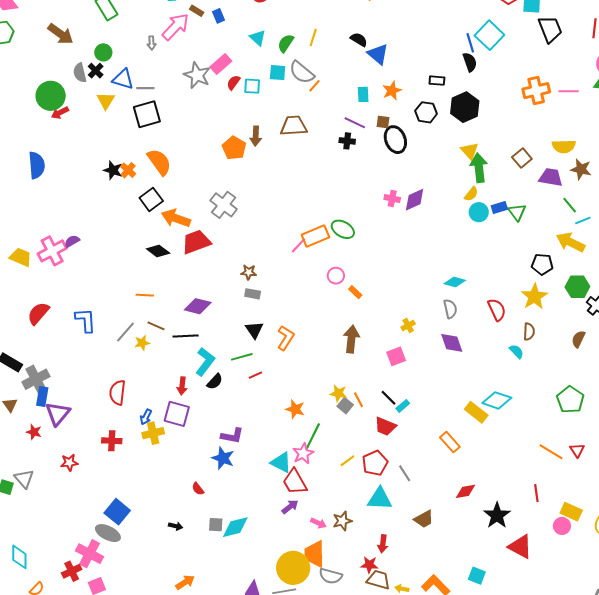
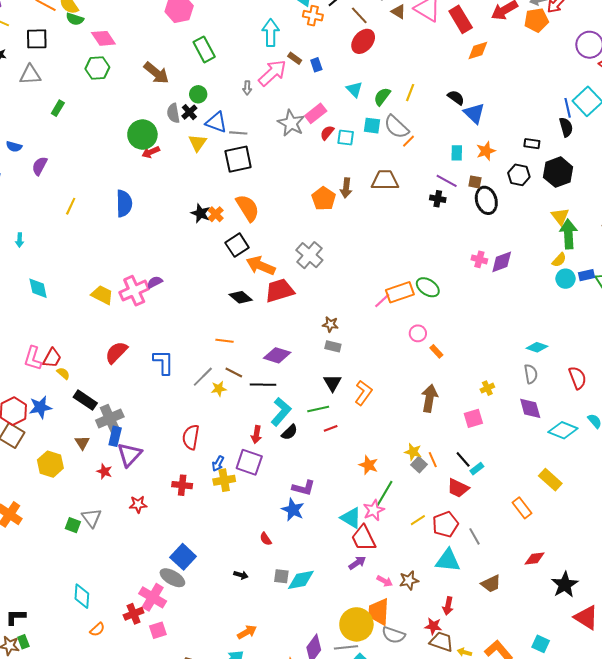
cyan diamond: (497, 400) -> (563, 430), moved

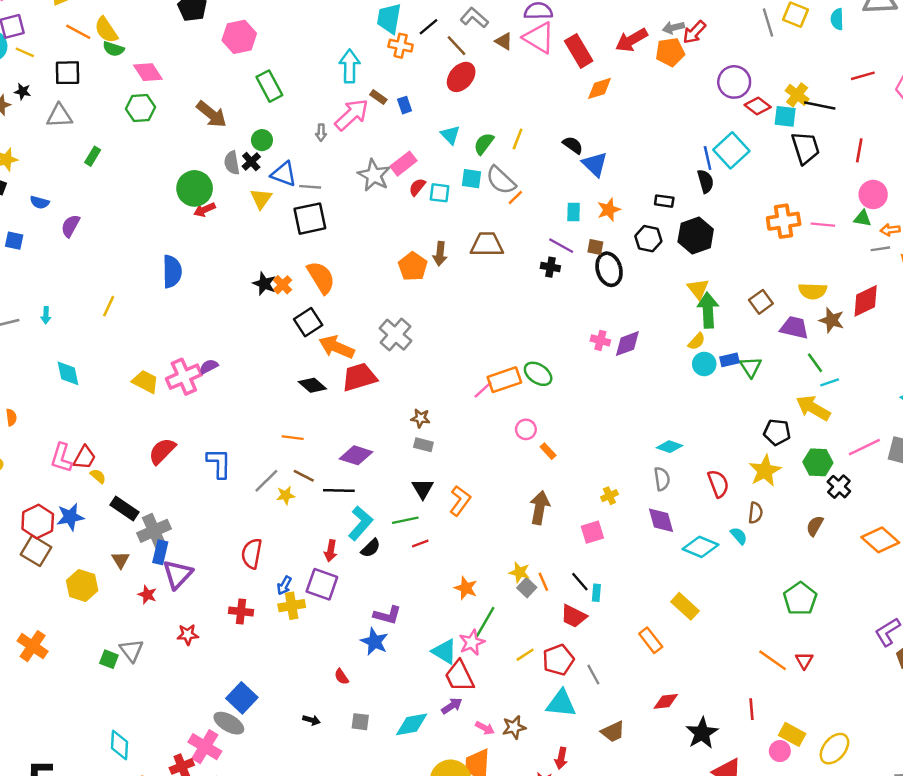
yellow line: (71, 206) -> (109, 306), moved
cyan rectangle: (477, 469) -> (596, 593), turned -48
cyan diamond: (301, 580) -> (412, 724), moved

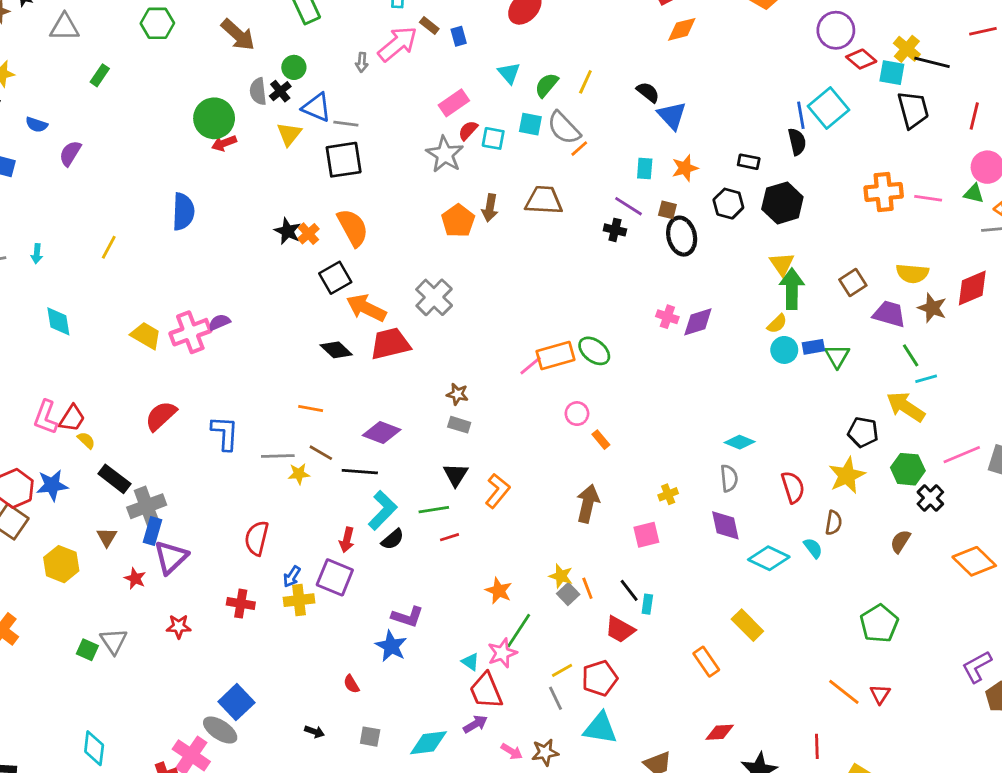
gray star: (374, 175) -> (445, 154), moved
gray line: (266, 481) -> (278, 456), turned 40
cyan triangle: (444, 652) -> (470, 662), size x0.6
gray line: (593, 675) -> (555, 698), moved

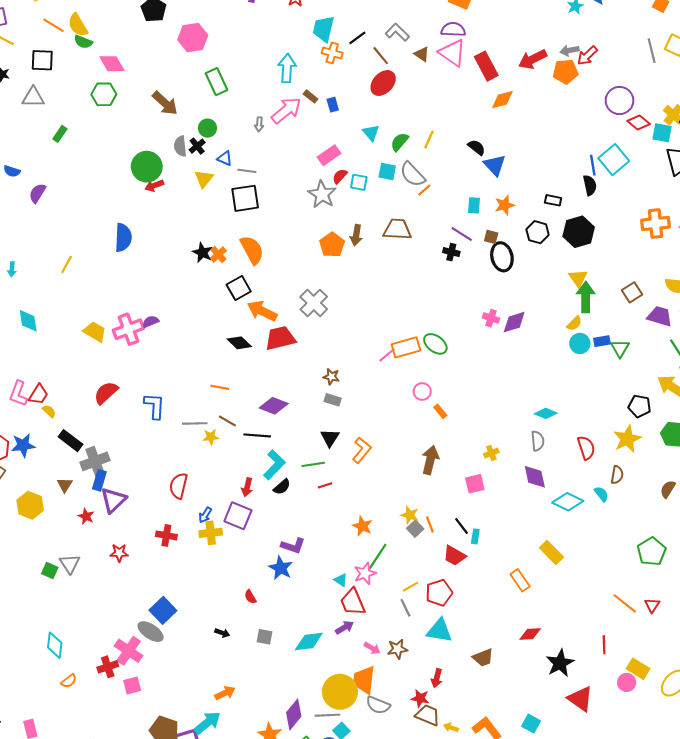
blue triangle: (317, 107) -> (225, 158), size x0.7

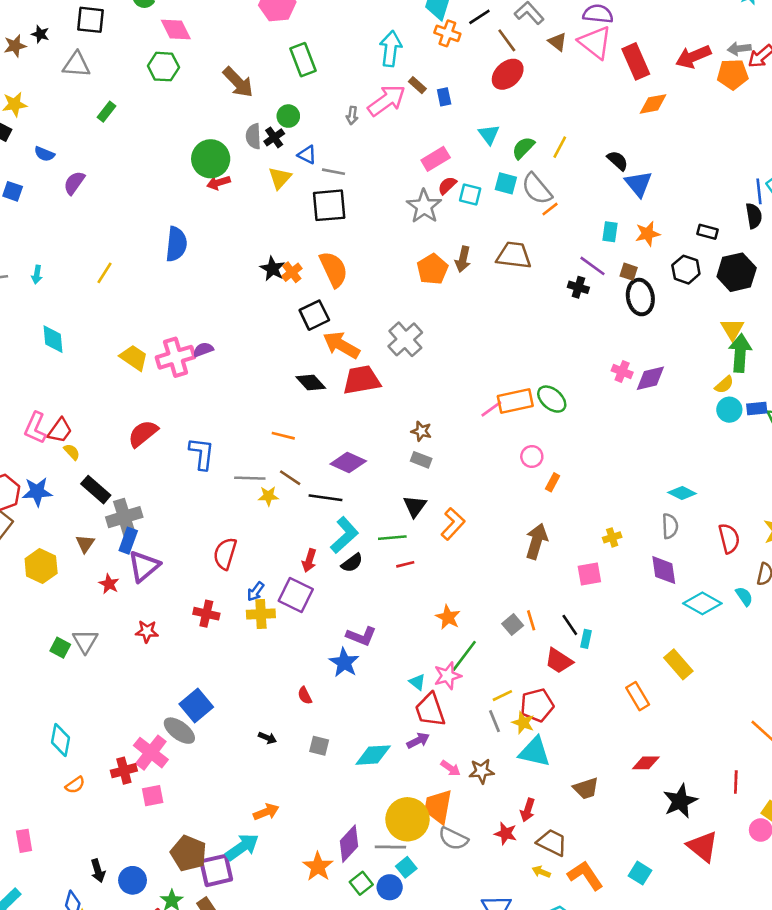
orange rectangle: (440, 411) -> (553, 482), turned 64
yellow star: (410, 515) -> (523, 723), moved
brown trapezoid: (428, 715) -> (552, 842), moved

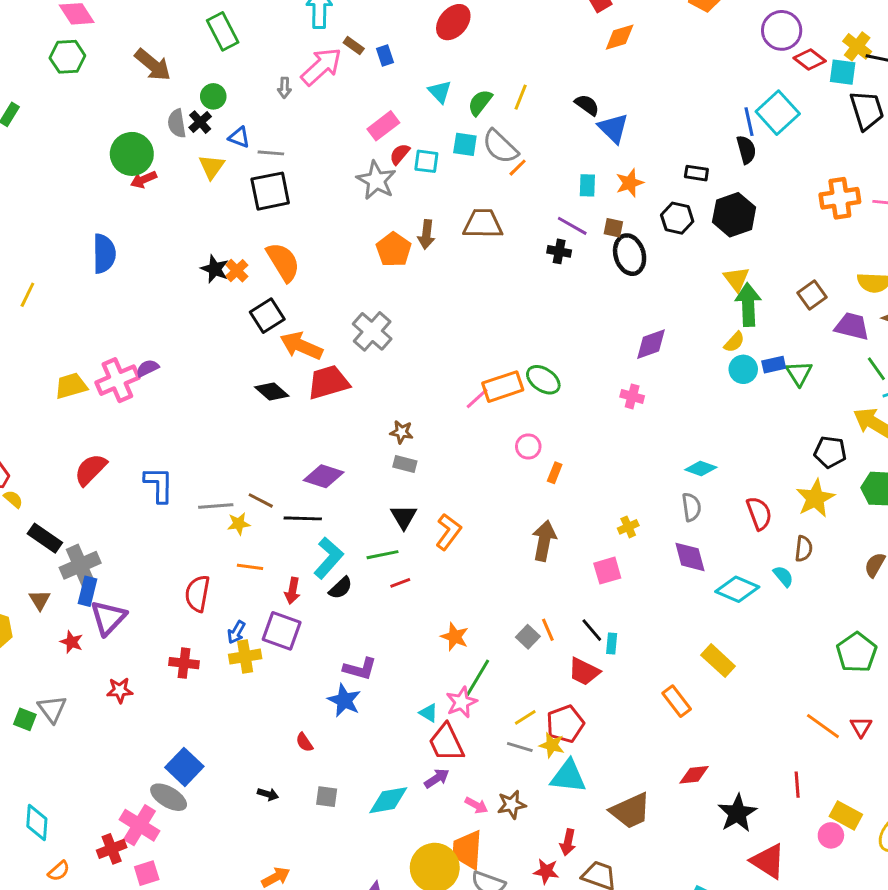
yellow trapezoid: (134, 358) -> (71, 386), turned -44
pink cross: (622, 372) -> (632, 396), moved
orange line: (283, 436) -> (250, 567), moved
gray line: (495, 721) -> (520, 747), turned -45
brown trapezoid: (586, 788) -> (630, 811), size x1.4

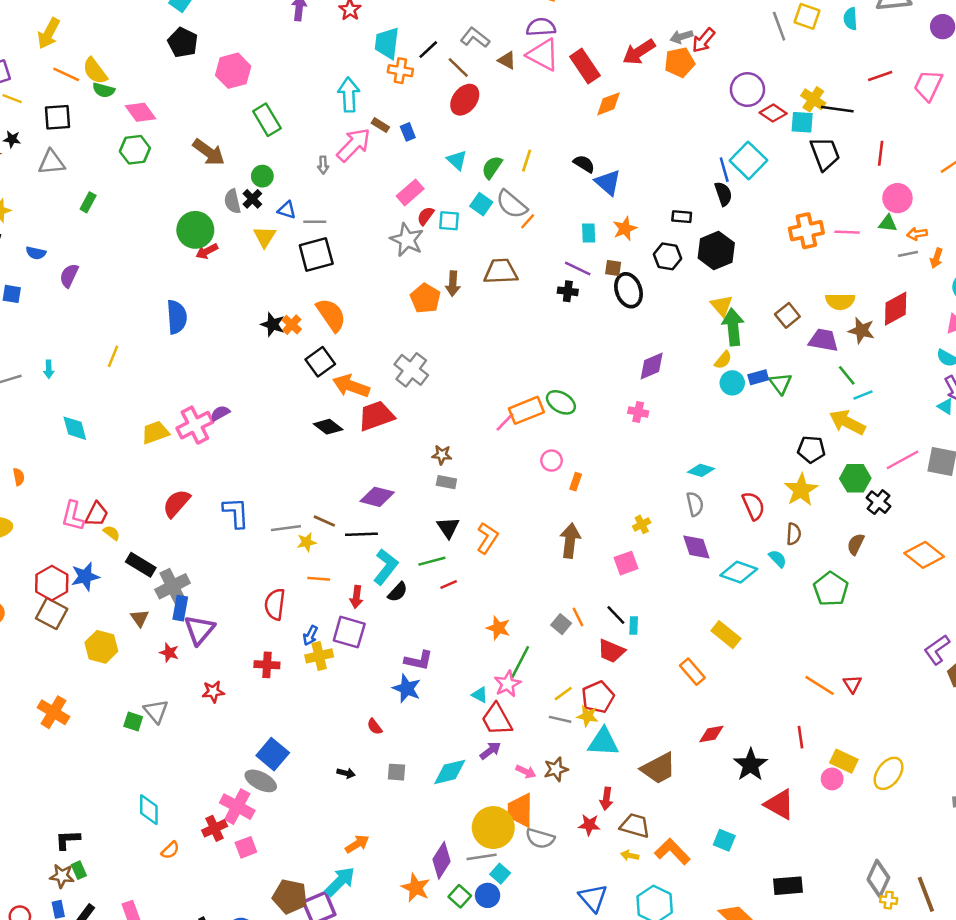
cyan square: (465, 144) -> (481, 204), turned 30
green pentagon: (857, 652) -> (831, 589), moved

